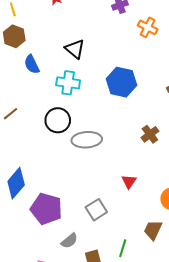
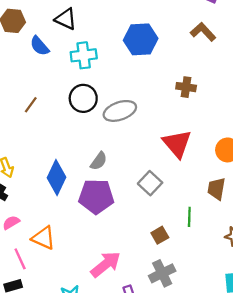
black triangle: (75, 49) -> (66, 19), moved
brown cross: (150, 134) -> (186, 87), turned -30
red triangle: (129, 182) -> (177, 144), size x1.8
gray semicircle: (69, 241) -> (99, 161), moved

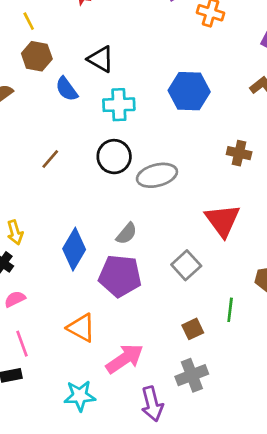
orange triangle: (44, 238) -> (81, 328), moved

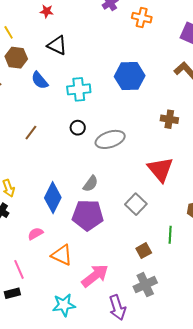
black triangle: (101, 59) -> (57, 45), moved
black circle: (114, 157) -> (78, 128), size x0.6
pink semicircle: (15, 299) -> (35, 234), moved

